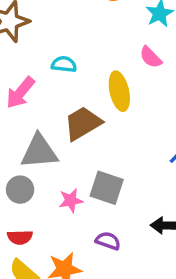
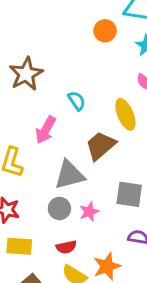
cyan semicircle: (64, 64) -> (77, 101), turned 60
pink star: (71, 200) -> (89, 212), moved

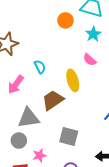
pink star: (89, 212) -> (40, 155), moved

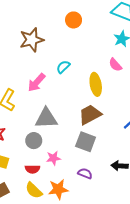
orange circle: (65, 20) -> (74, 20), moved
cyan semicircle: (40, 67) -> (63, 67), turned -112
brown trapezoid: (53, 100) -> (90, 115), moved

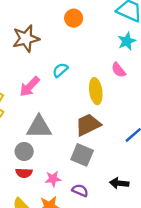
pink star: (53, 158) -> (53, 179), moved
red semicircle: (32, 169) -> (24, 173), moved

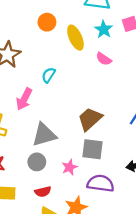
yellow ellipse: (96, 91) -> (75, 38), moved
red semicircle: (24, 173) -> (43, 192), moved
pink star: (53, 179) -> (70, 167), moved
purple semicircle: (80, 190) -> (101, 183), size x1.6

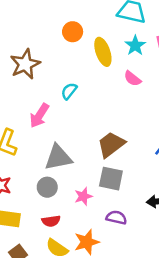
purple semicircle: (101, 183) -> (116, 218), size x0.7

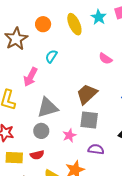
orange circle: (73, 32) -> (43, 24), moved
pink semicircle: (132, 79) -> (105, 59), moved
red semicircle: (51, 221) -> (37, 155), moved

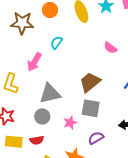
brown star: (16, 39) -> (22, 23), turned 30
purple semicircle: (96, 149) -> (96, 138), turned -42

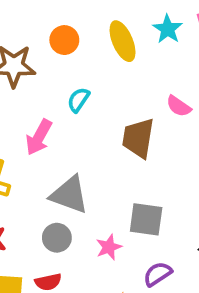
brown trapezoid: (90, 82) -> (138, 138), moved, turned -40
gray triangle: (50, 94) -> (69, 195), turned 35

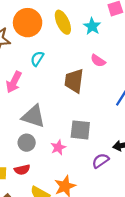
cyan star: (168, 29) -> (92, 26), moved
orange circle: (64, 40) -> (28, 23), size x1.6
purple semicircle: (158, 274) -> (100, 161), moved

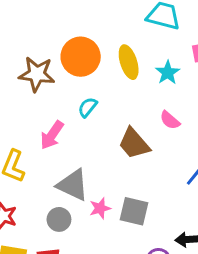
brown trapezoid: (74, 81) -> (134, 144), turned -55
pink star: (58, 147) -> (100, 208), moved

